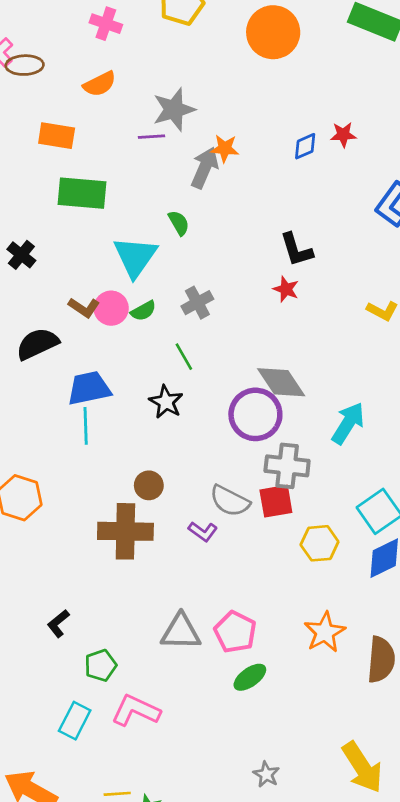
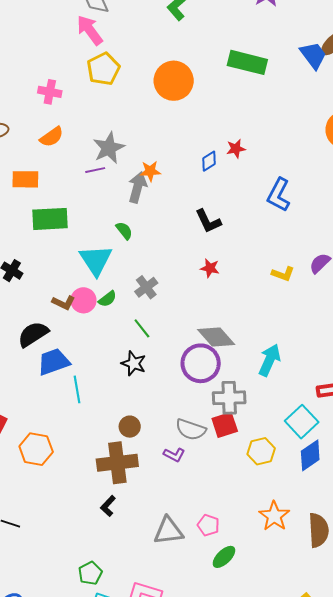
black L-shape: (296, 250) -> (208, 221), moved
blue trapezoid: (89, 388) -> (54, 362), moved
black L-shape: (58, 623) -> (108, 506), moved
pink pentagon: (235, 632) -> (208, 525), size x0.7
green pentagon: (101, 665) -> (90, 573), moved

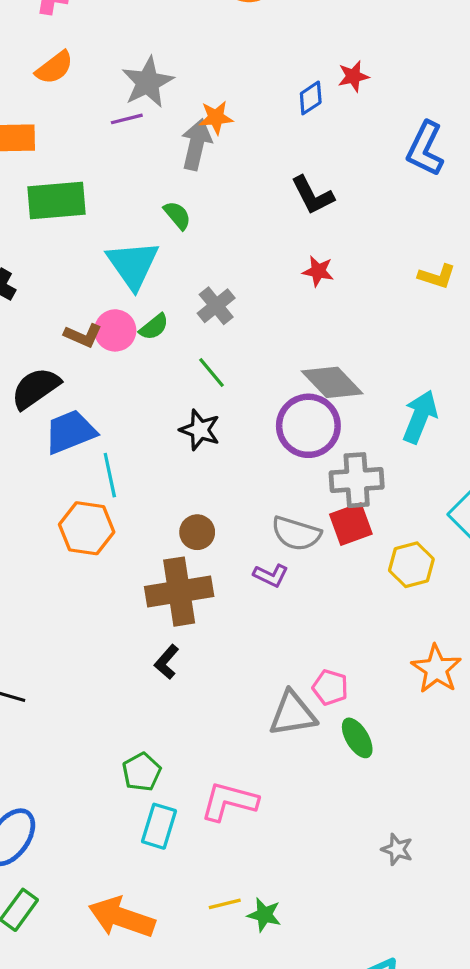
orange hexagon: (36, 449) -> (87, 528), moved
gray triangle: (168, 531) -> (293, 714), moved
green ellipse: (224, 557) -> (357, 738), turned -75

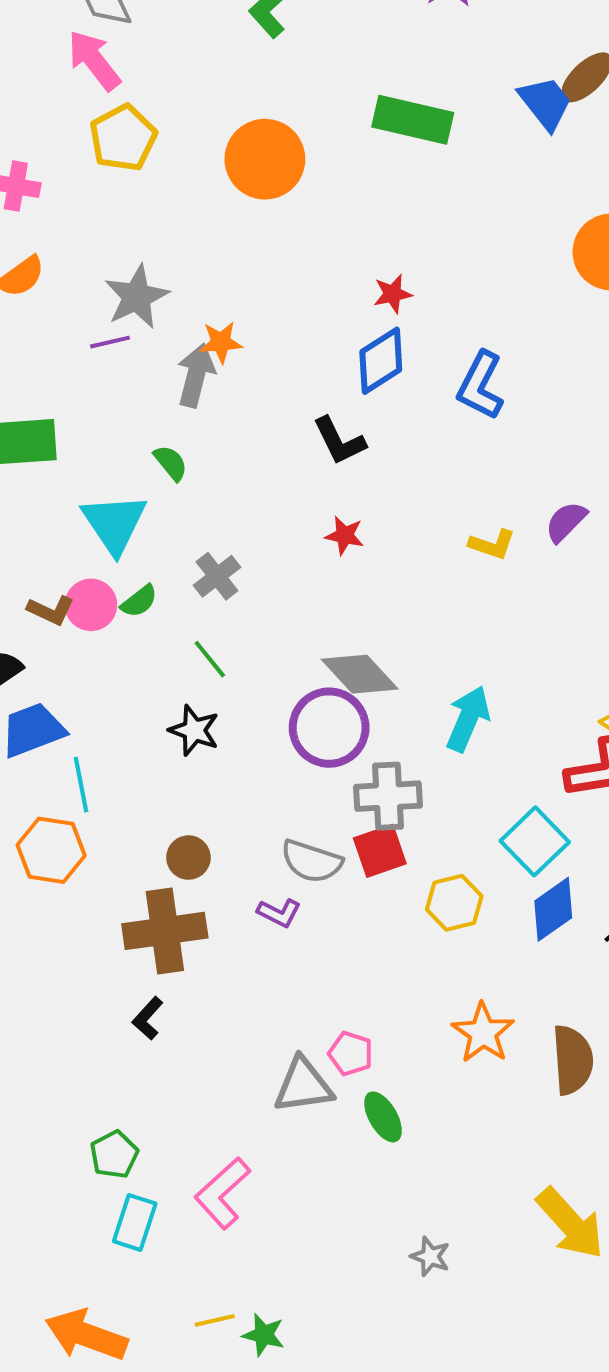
blue diamond: (311, 98) -> (381, 361), moved, size x1.6
pink L-shape: (229, 801) -> (222, 1193), turned -58

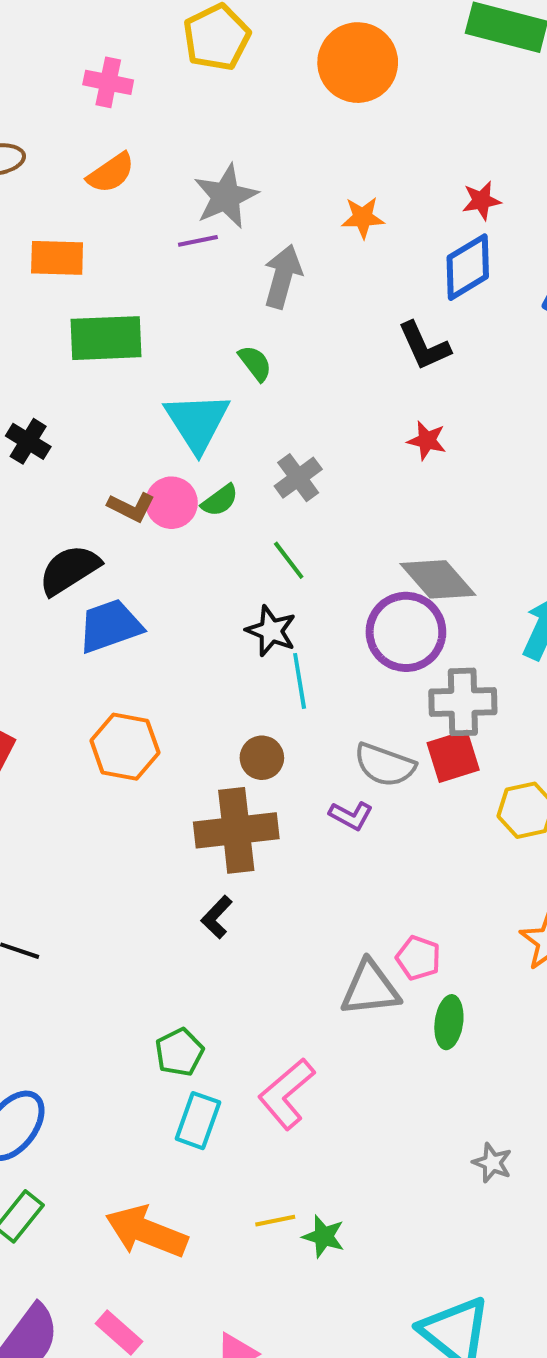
orange star: (221, 342) -> (363, 218), moved
cyan line: (81, 785) -> (300, 681), moved
green ellipse: (383, 1117) -> (449, 1022), turned 36

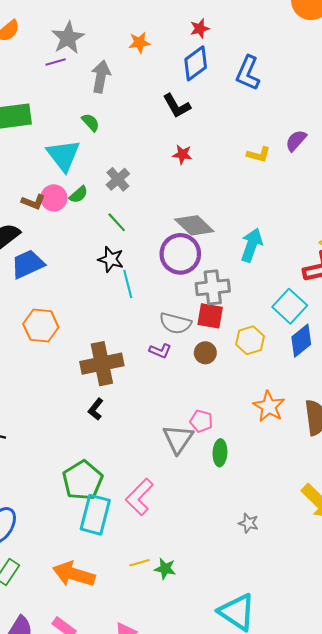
red square: (453, 756) -> (210, 316), turned 32
brown circle: (262, 758) -> (205, 353), moved
gray triangle: (370, 988) -> (178, 439), turned -44
green pentagon: (179, 1052) -> (83, 480), size x1.6
cyan rectangle: (198, 1121) -> (95, 515), size x1.4

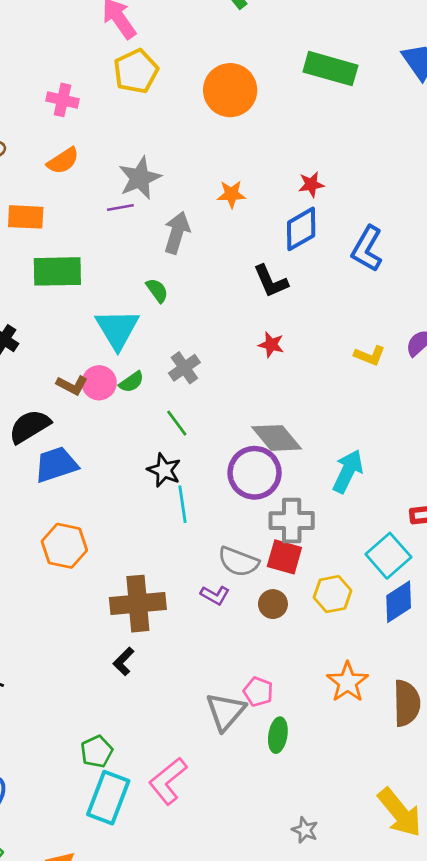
green pentagon: (83, 480) -> (97, 752), size x0.6

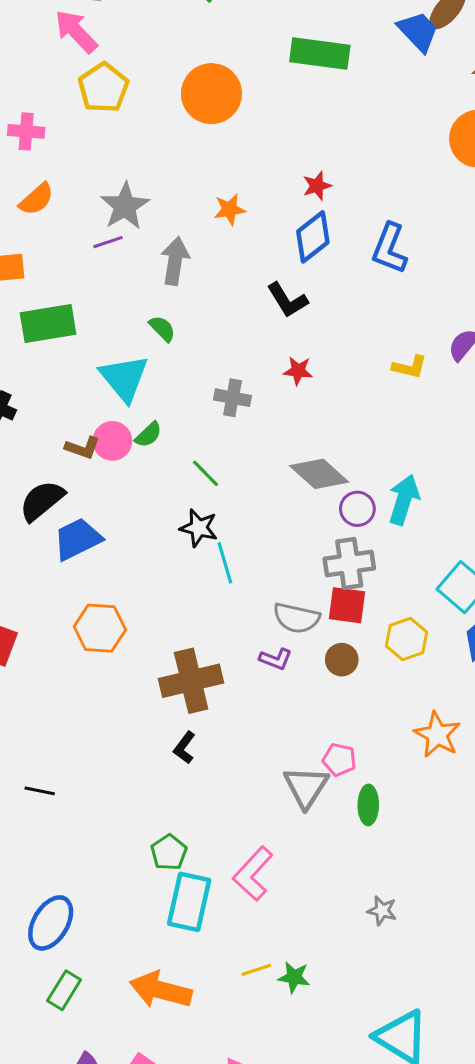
gray cross: (184, 368) -> (233, 398), moved, turned -36
purple circle: (255, 473) -> (357, 509), moved, size x0.6
gray star: (305, 830) -> (382, 911), moved

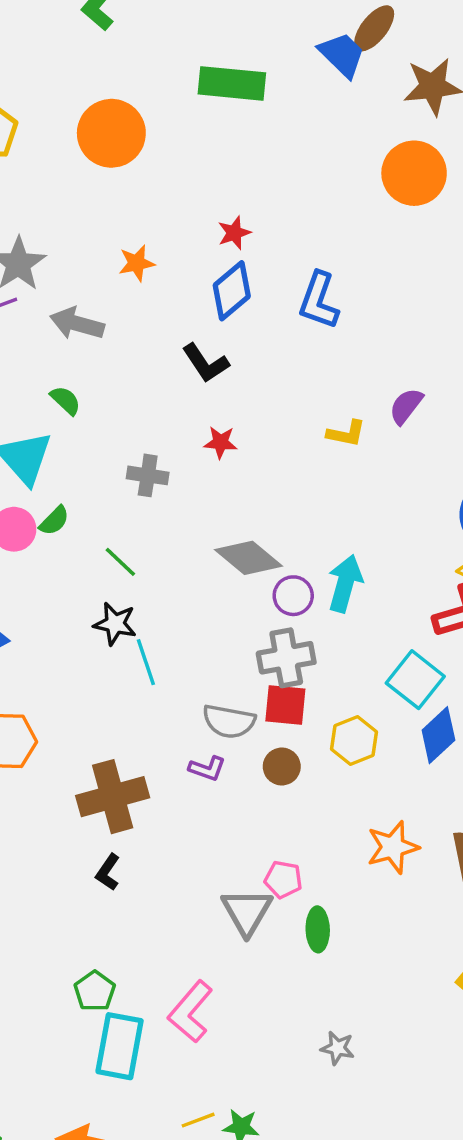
gray arrow: (175, 261) -> (77, 324), turned -81
orange star: (437, 735) -> (393, 847), turned 30

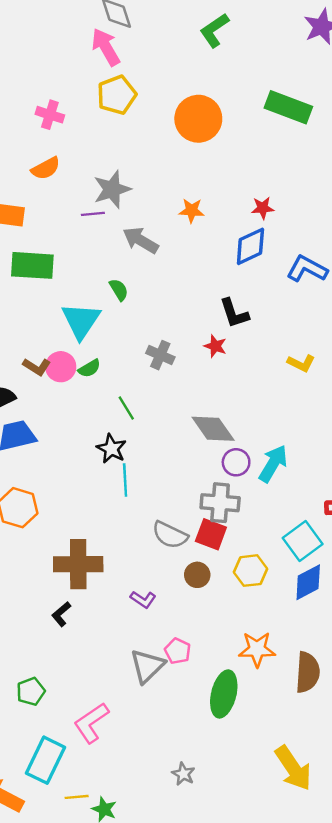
blue L-shape: (319, 301) -> (307, 269), turned 84
black L-shape: (206, 363) -> (234, 313), moved
purple L-shape: (207, 769) -> (143, 599), moved
green ellipse: (318, 929) -> (224, 694), moved, size x1.5
cyan rectangle: (120, 1046) -> (45, 760), moved

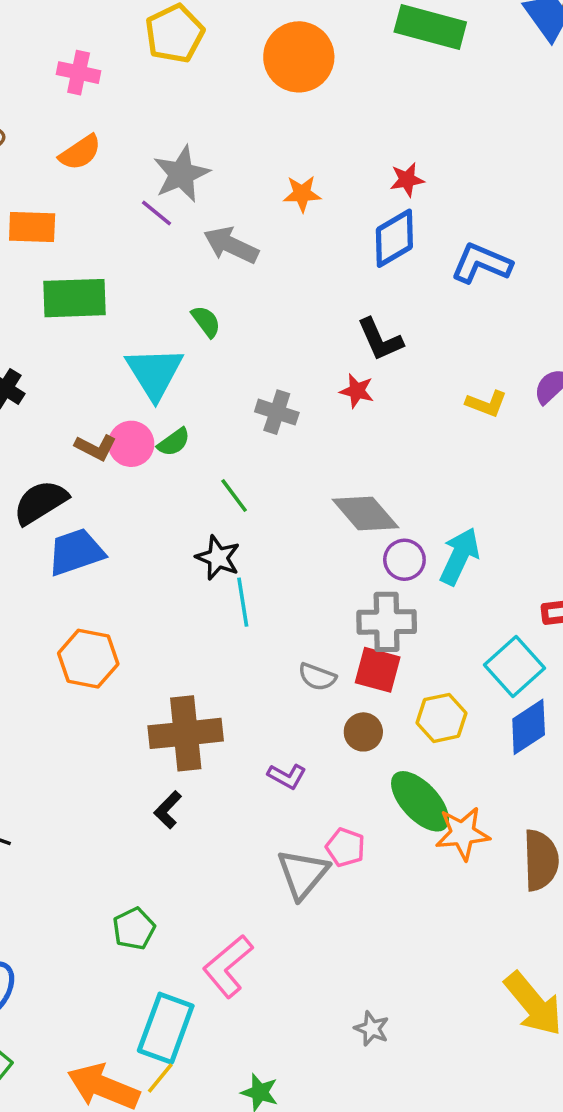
purple line: (93, 214) -> (156, 213), turned 50
gray semicircle: (170, 535) -> (317, 677), size x0.7
green ellipse: (224, 694) -> (420, 801), moved, turned -51
yellow line: (77, 797) -> (160, 1078), moved, turned -40

